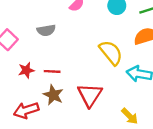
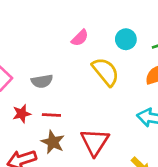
gray semicircle: (46, 30) -> (42, 81), moved
yellow semicircle: (111, 53) -> (106, 72), moved

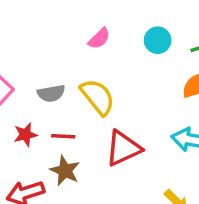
yellow semicircle: (106, 72) -> (98, 97), moved
red triangle: (95, 142) -> (123, 148), moved, turned 32

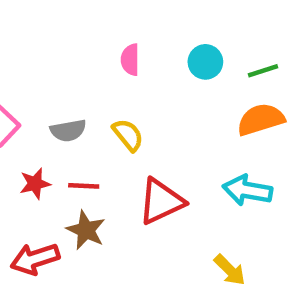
pink semicircle: (99, 38) -> (130, 60), turned 135
yellow semicircle: (98, 97) -> (128, 135), size x0.7

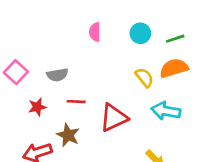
yellow semicircle: (128, 135) -> (144, 77), moved
red line: (84, 186) -> (76, 102), moved

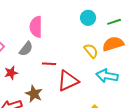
pink semicircle: (95, 32) -> (36, 27), moved, size x1.5
gray semicircle: (57, 75) -> (26, 49), turned -42
red line: (76, 102) -> (49, 64), moved

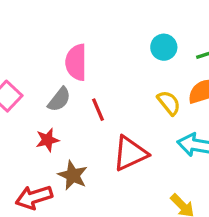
red line: (49, 64) -> (98, 110), moved, turned 64
red star: (11, 73) -> (47, 140), moved

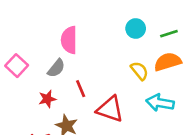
red line: (98, 110) -> (81, 89), moved
red triangle: (130, 153) -> (110, 109), turned 44

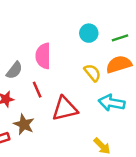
pink semicircle: (69, 40) -> (43, 56), moved
red triangle: (110, 109) -> (65, 109), turned -32

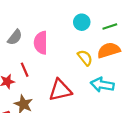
gray semicircle: (14, 70) -> (15, 37), moved
red line: (37, 90) -> (25, 70), moved

